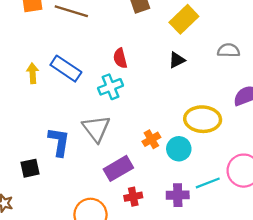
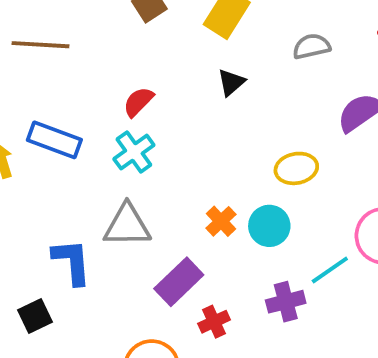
red semicircle: (120, 58) -> (138, 102), turned 72
yellow ellipse: (203, 119) -> (296, 168), size x0.7
gray triangle: (96, 129) -> (127, 225), turned -40

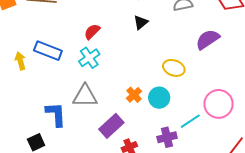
yellow ellipse: (296, 168) -> (174, 68), turned 30

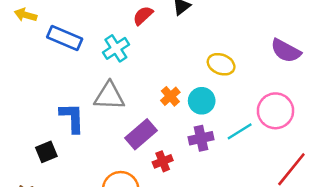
red semicircle: (92, 32) -> (143, 16), moved
purple semicircle: (208, 39) -> (286, 51), moved, turned -120
yellow arrow: (20, 61) -> (26, 15), moved, turned -60
purple cross: (167, 137) -> (201, 138), moved

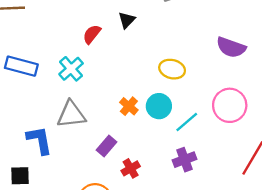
cyan line: (240, 131) -> (187, 122), moved
purple rectangle: (141, 134) -> (106, 146), size x0.7
purple cross: (201, 138) -> (184, 160), moved
black square: (46, 152) -> (20, 176), turned 30

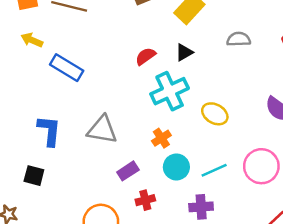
cyan cross: (71, 69) -> (170, 91), moved, size x1.4
cyan circle: (159, 106) -> (176, 167), moved
blue L-shape: (39, 140) -> (49, 131), moved

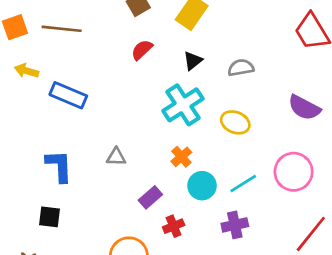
gray semicircle: (239, 39) -> (241, 68), moved
red semicircle: (146, 56) -> (142, 50), moved
gray triangle: (102, 130) -> (116, 157), size x0.6

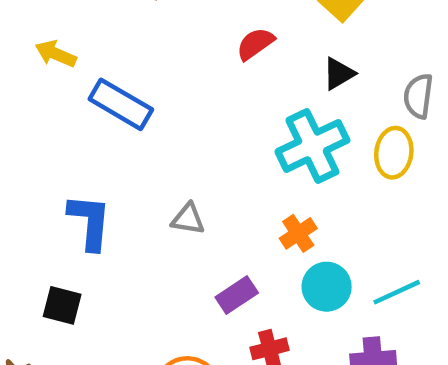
gray semicircle: (241, 68) -> (418, 96), turned -80
yellow ellipse: (235, 122) -> (394, 153), moved, turned 68

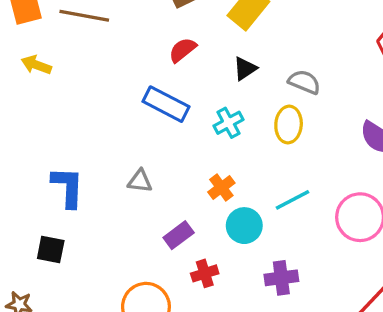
gray semicircle: (418, 96) -> (304, 82), turned 108
blue rectangle: (121, 104) -> (166, 104), moved
cyan cross: (312, 146) -> (228, 123), size x0.6
cyan line: (397, 292) -> (293, 200), moved

